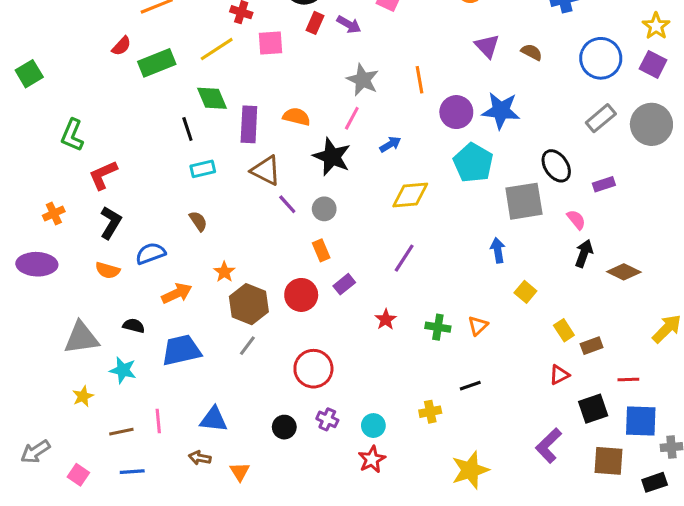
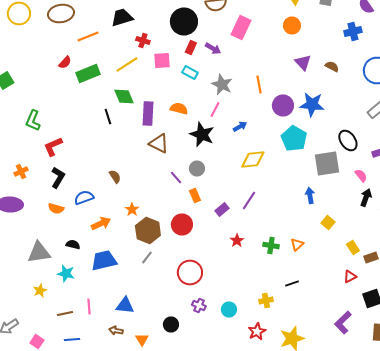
cyan rectangle: (203, 169) -> (190, 72), moved, turned 42
purple line: (287, 204) -> (176, 178), moved
purple rectangle: (344, 284) -> (222, 210), moved
black circle: (284, 427) -> (171, 324), moved
red star: (372, 459) -> (257, 332), moved

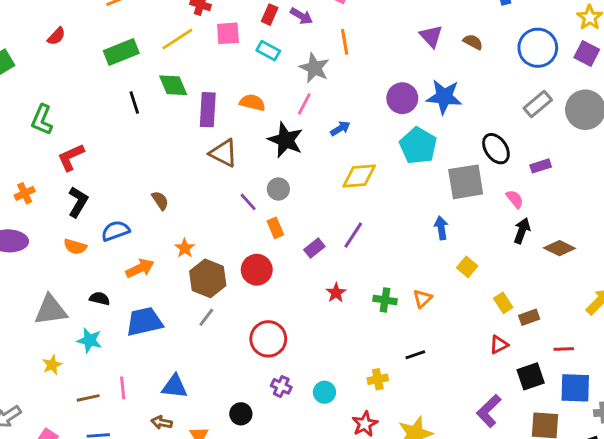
red semicircle: (65, 62) -> (56, 36), moved
orange line: (259, 84) -> (345, 42), moved
black line: (108, 116) -> (134, 103), moved

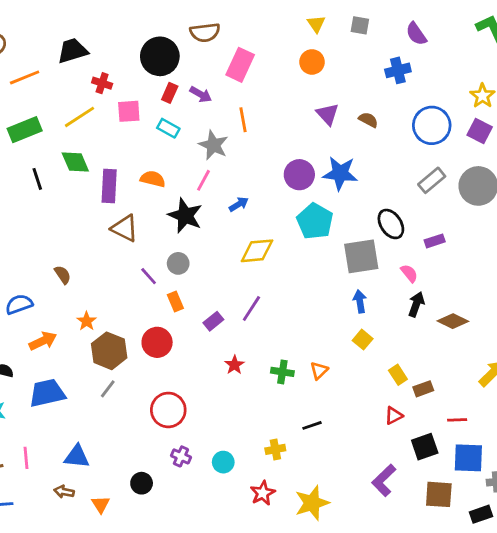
blue arrow: (441, 228) -> (360, 301), moved

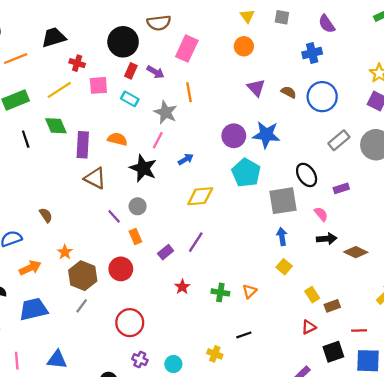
blue circle: (432, 125) -> (322, 97), moved
black arrow: (416, 304) -> (327, 239), turned 66
yellow cross: (275, 449) -> (215, 354), turned 32

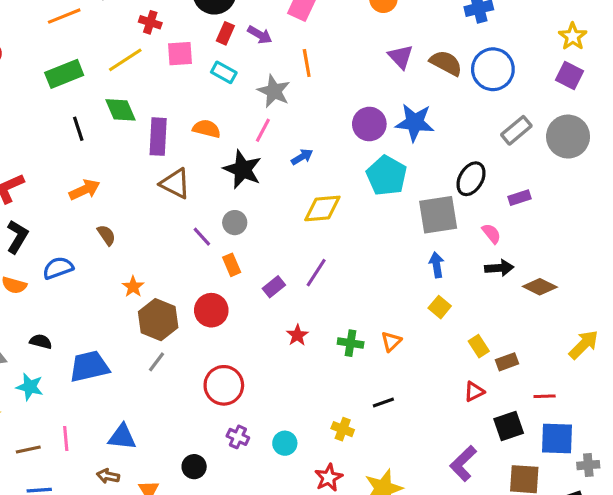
brown semicircle: (289, 92) -> (446, 63), size x1.5
black ellipse: (307, 175) -> (471, 179), turned 65
orange arrow: (30, 268) -> (85, 190), moved

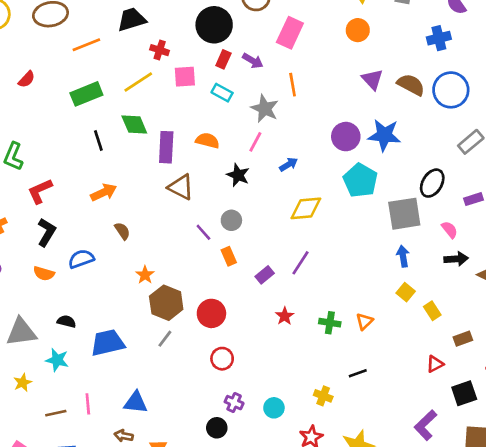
black star: (243, 169) -> (238, 175), size x0.7
red circle: (211, 310) -> (211, 313), moved
yellow rectangle: (479, 346) -> (432, 311), moved
red circle: (224, 385) -> (222, 359), size x0.7
black circle: (194, 467) -> (217, 428), moved

